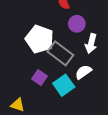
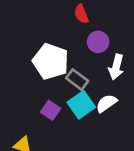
gray rectangle: (60, 53) -> (77, 80), size x0.7
cyan square: (64, 85) -> (81, 105), moved

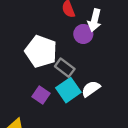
white arrow: (116, 67) -> (95, 20), moved

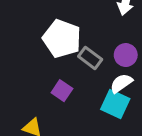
purple circle: (83, 34) -> (126, 55), moved
cyan square: (68, 90) -> (115, 104), moved, turned -30

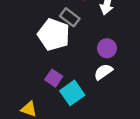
gray rectangle: (90, 58) -> (70, 17), moved
cyan square: (115, 104) -> (72, 93), moved, turned 30

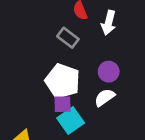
white pentagon: (54, 35) -> (62, 81), moved
purple square: (54, 78) -> (62, 104), moved, turned -35

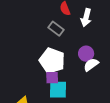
white semicircle: (105, 97) -> (91, 65), moved
cyan square: (71, 120) -> (58, 90), turned 36

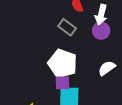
purple circle: (86, 54) -> (101, 31), moved

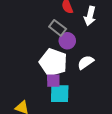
purple circle: (101, 31) -> (67, 41), moved
white semicircle: (107, 68) -> (86, 62), moved

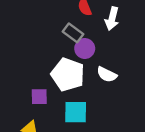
white semicircle: (86, 62) -> (107, 74), turned -119
purple square: (53, 81) -> (39, 97), moved

